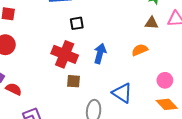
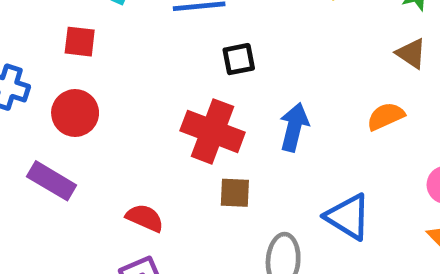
brown triangle: (152, 23) -> (411, 53), turned 32
red semicircle: (14, 89) -> (145, 218), moved

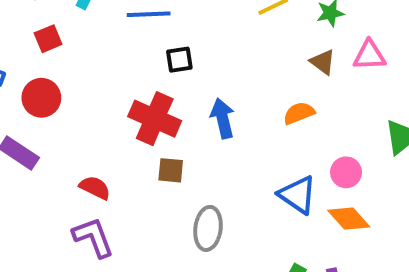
red square: (80, 42) -> (48, 39), turned -32
blue arrow: (294, 127) -> (223, 118), turned -30
blue triangle: (348, 217) -> (298, 195), moved

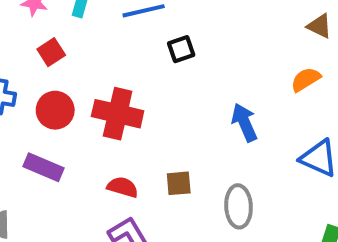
blue arrow: (223, 118) -> (244, 122), moved
red cross: (155, 119) -> (118, 114), moved
brown square: (171, 170) -> (179, 183), moved

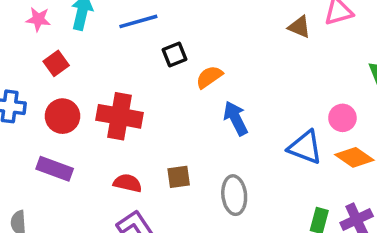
orange semicircle: (306, 79) -> (209, 77), moved

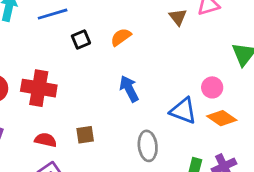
brown triangle: (299, 27) -> (178, 17), turned 30
orange semicircle: (209, 77) -> (121, 37), moved
gray ellipse: (234, 195) -> (148, 146), moved

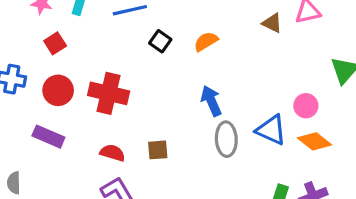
brown triangle: (178, 17) -> (272, 23), turned -30
black square: (81, 40) -> (160, 41), turned -36
gray ellipse: (148, 146) -> (226, 139), moved

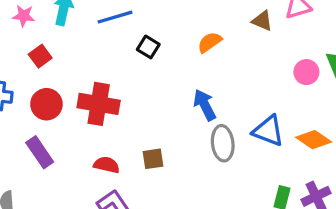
orange semicircle: (206, 41) -> (210, 42), moved
pink circle: (306, 106) -> (306, 72), moved
purple rectangle: (48, 137) -> (40, 152), turned 36

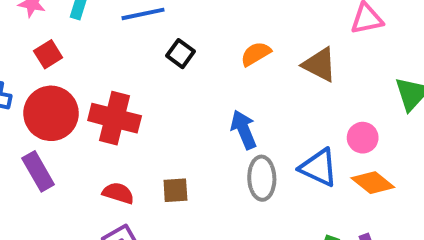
brown triangle: (262, 21) -> (320, 65), moved, size x1.4
pink circle: (306, 72) -> (363, 138), moved
red circle: (46, 104) -> (51, 113), size x1.4

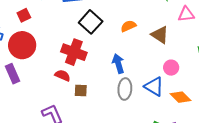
black square: (181, 54) -> (91, 22), size x1.6
red cross: (115, 118) -> (74, 52), moved
pink circle: (363, 138) -> (171, 68), moved
red semicircle: (118, 193) -> (63, 75), moved

